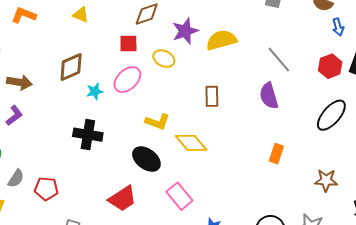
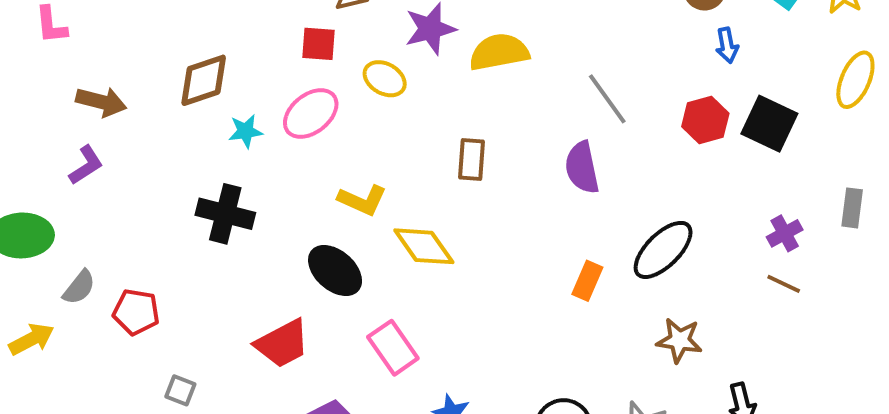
black ellipse: (331, 115) -> (663, 250), moved

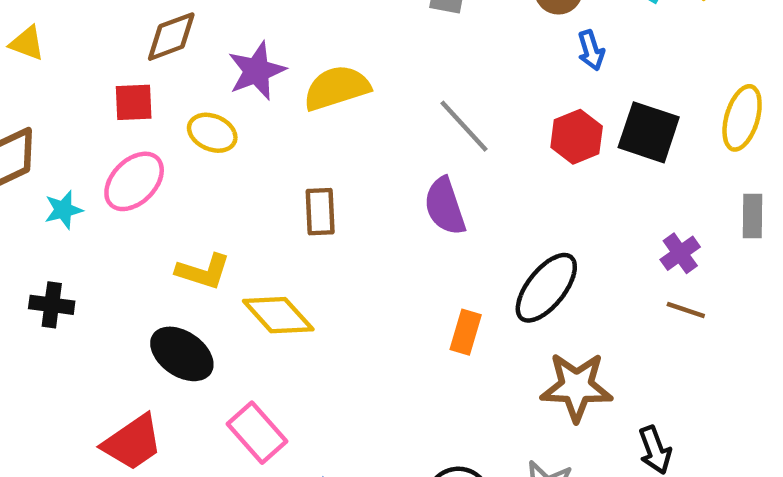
yellow ellipse: (855, 80) -> (742, 118), moved
black cross: (225, 214) -> (52, 305), size x0.7
brown star: (679, 340) -> (576, 387), size x1.4

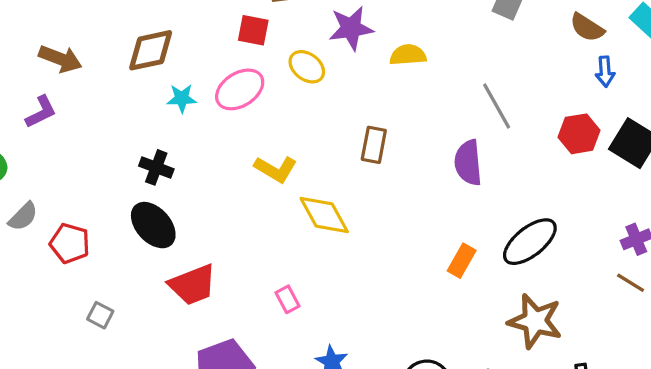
yellow semicircle: (337, 88) -> (408, 55), size x0.7
black ellipse: (182, 354) -> (153, 225), moved
pink rectangle: (257, 433) -> (288, 299), size x0.6

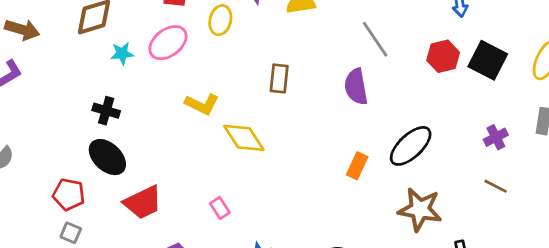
yellow ellipse: (307, 67) -> (220, 20), turned 72
red pentagon: (70, 243) -> (69, 194), moved
brown line: (631, 283) -> (496, 186), moved

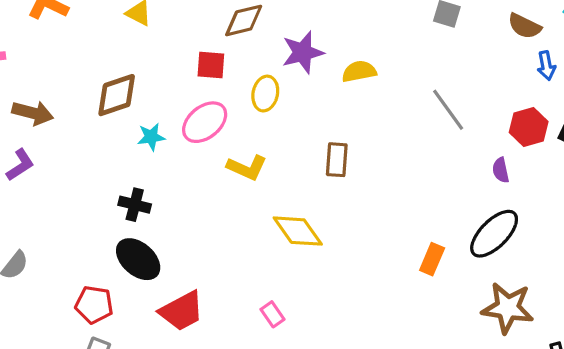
purple semicircle: (356, 87) -> (501, 170), moved, size x0.6
yellow L-shape: (202, 104) -> (247, 168), moved

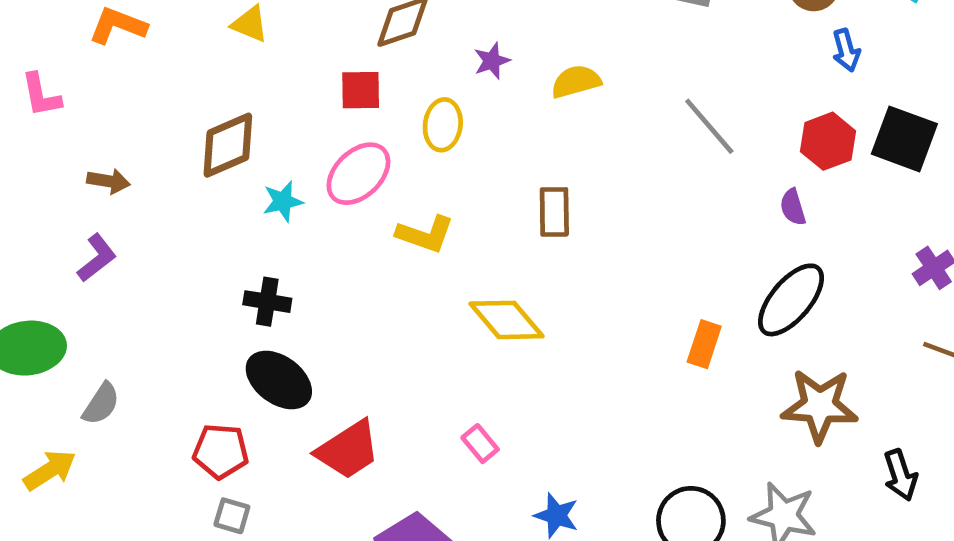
purple star: (303, 52) -> (492, 61), size x0.6
brown arrow: (33, 113) -> (108, 181), size x0.7

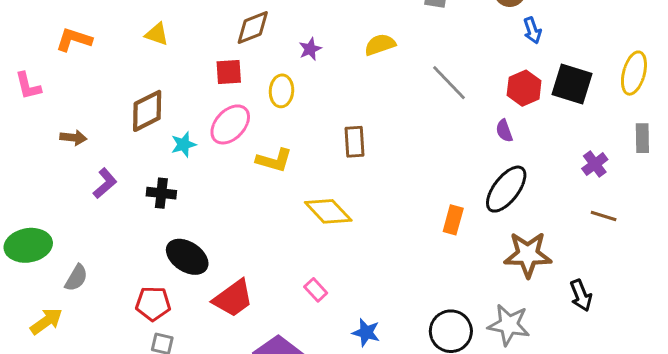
yellow semicircle: (576, 81) -> (380, 45), moved
purple L-shape: (97, 258) -> (105, 183), moved
black cross: (267, 302) -> (161, 193), moved

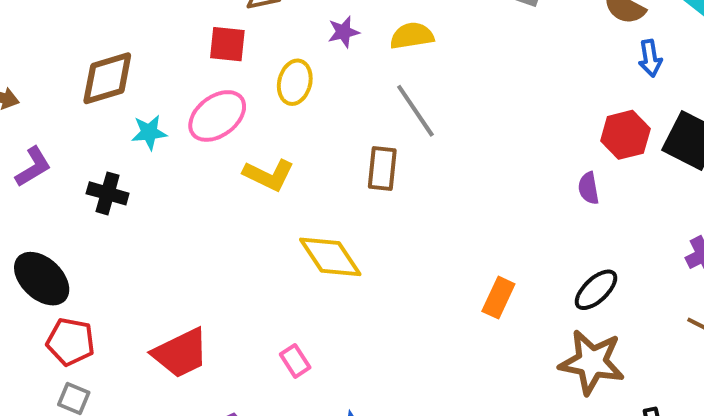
yellow semicircle: (380, 45) -> (412, 36), moved
gray line: (449, 83) -> (415, 111), moved
black ellipse: (506, 189) -> (596, 290), moved, size x0.7
black ellipse: (187, 257) -> (42, 279), moved

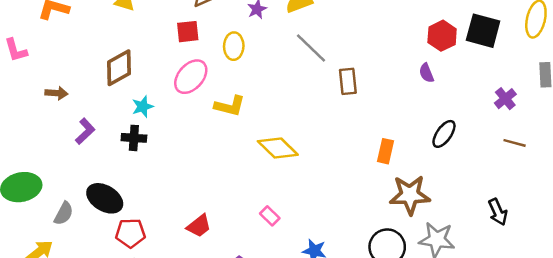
cyan star: (149, 132) -> (143, 107), moved
brown rectangle: (382, 168) -> (348, 81), moved
red trapezoid: (181, 353) -> (199, 226), size x0.7
brown star: (592, 362) -> (410, 195), moved

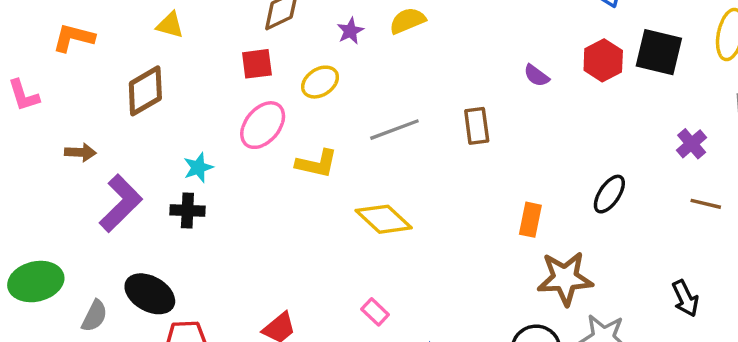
yellow ellipse: (234, 46) -> (320, 82), turned 56
gray line: (311, 48) -> (394, 130), moved, turned -63
brown diamond: (119, 68) -> (145, 91), moved
purple semicircle: (426, 73) -> (536, 76), moved, turned -30
purple L-shape: (85, 131) -> (121, 203), size x1.6

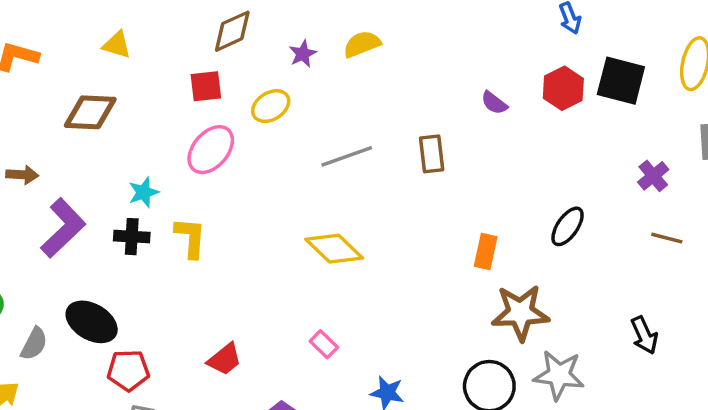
brown diamond: (145, 91) -> (90, 112), turned 32
yellow L-shape: (317, 164) -> (191, 238), moved, turned -99

